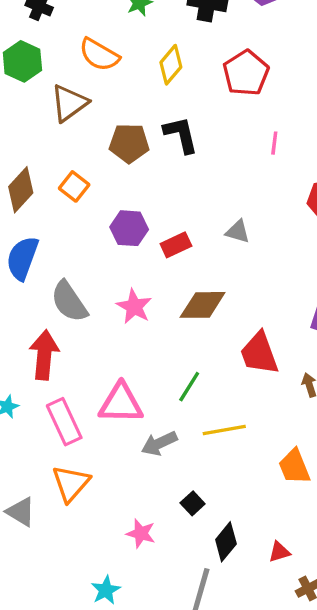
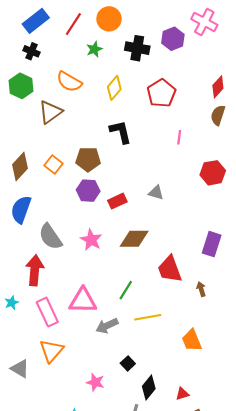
brown pentagon: (129, 143) -> (88, 159), moved

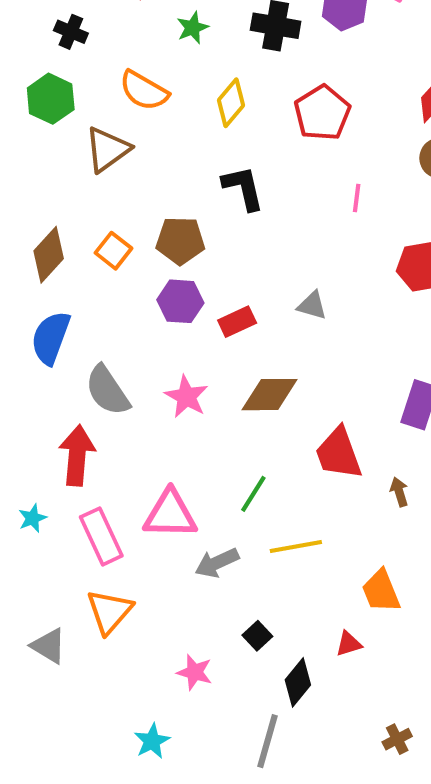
red triangle: (182, 394) -> (349, 644), moved

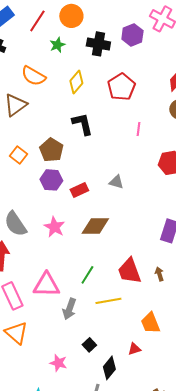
brown pentagon: (180, 241) -> (51, 150), turned 30
red trapezoid: (338, 453) -> (129, 271), moved
gray arrow: (217, 563) -> (69, 309), turned -45
orange triangle: (109, 611) -> (16, 333), turned -30

